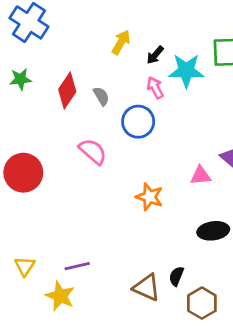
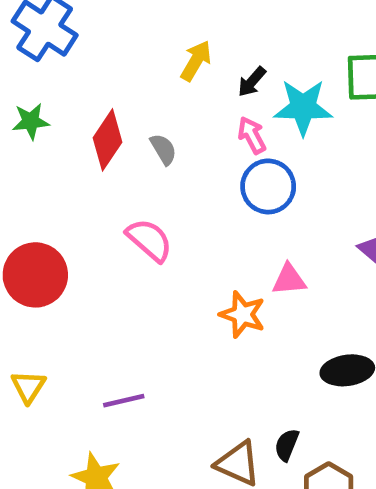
blue circle: (138, 122) -> (268, 186), moved
pink triangle: (200, 176) -> (289, 280), moved
yellow triangle: (25, 266) -> (28, 387), moved
purple line: (77, 266) -> (124, 401), moved

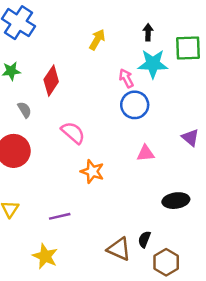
black arrow: (252, 82) -> (148, 32), moved, turned 140
gray semicircle: (163, 149) -> (25, 110), moved
orange star: (243, 314) -> (92, 171), moved

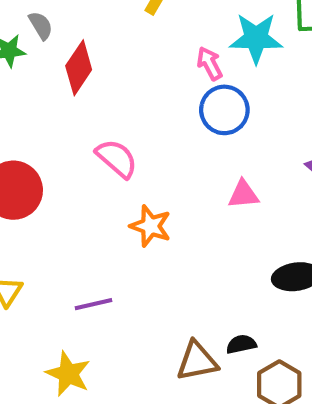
gray semicircle: (25, 110) -> (41, 25), moved
black semicircle: (144, 239) -> (241, 344), turned 56
brown triangle: (119, 249) -> (197, 361), turned -35

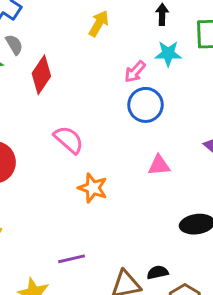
cyan star: (256, 38) -> (168, 54), size x0.7
pink arrow: (210, 63) -> (135, 72), turned -110
purple line: (93, 304) -> (72, 259), moved

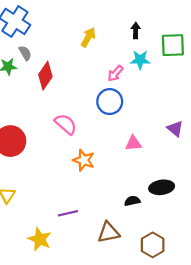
blue circle: (146, 105) -> (110, 102), moved
black semicircle: (158, 272) -> (132, 201), moved

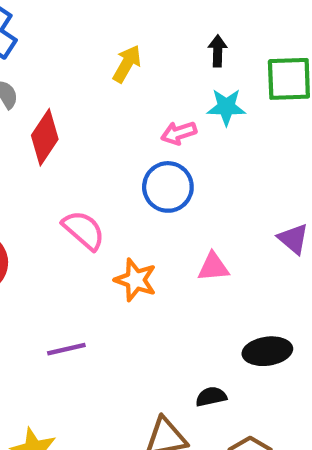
pink arrow: (115, 73) -> (179, 133), turned 30
orange star: (84, 160) -> (136, 280), moved
black semicircle: (132, 201) -> (211, 397), moved
purple line: (68, 213) -> (66, 349), moved

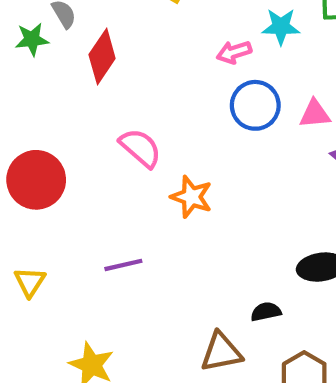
blue circle: (168, 187) -> (255, 105), moved
pink triangle: (213, 267) -> (315, 114), moved

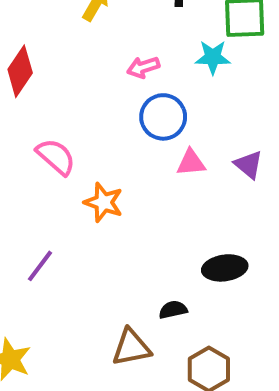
cyan star: (281, 27) -> (213, 57), moved
pink triangle: (315, 114) -> (191, 163), moved
purple line: (123, 265) -> (40, 266), turned -40

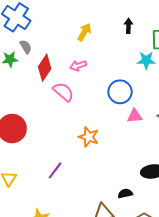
pink arrow: (143, 67) -> (78, 66), moved
pink semicircle: (56, 157) -> (63, 92), moved

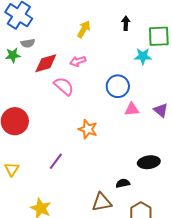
gray semicircle: (26, 47) -> (28, 43), turned 112
red diamond: (45, 68) -> (46, 63), turned 40

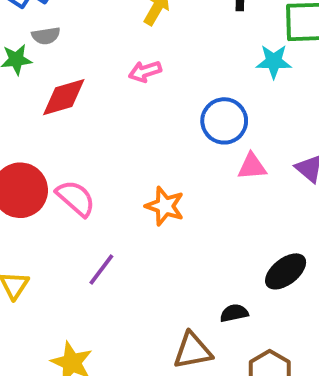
red diamond: (46, 63) -> (64, 97), moved
pink semicircle: (64, 86) -> (76, 198), moved
black ellipse: (149, 162) -> (286, 271), turned -30

